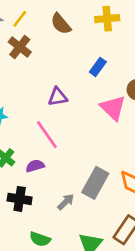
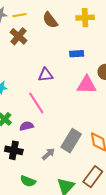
yellow line: (20, 19) -> (19, 15), turned 40
blue rectangle: (98, 67) -> (77, 54), turned 48
pink triangle: (113, 108) -> (87, 85), turned -45

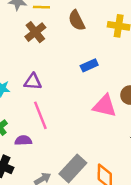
blue rectangle: (77, 54) -> (89, 65), moved, turned -32
purple triangle: (46, 75) -> (33, 82), moved

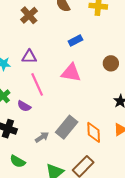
pink triangle: (105, 106) -> (71, 73), moved
purple semicircle: (23, 140) -> (24, 106), turned -144

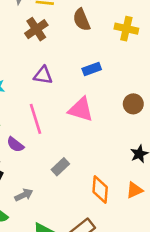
purple triangle: (29, 57) -> (43, 75), moved
gray rectangle: (67, 127) -> (60, 167), moved, size x0.6
gray arrow: (42, 137) -> (24, 195), moved

